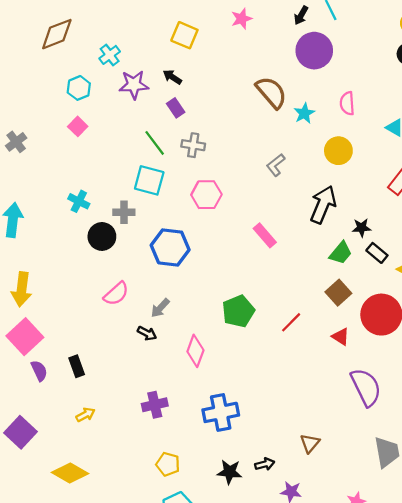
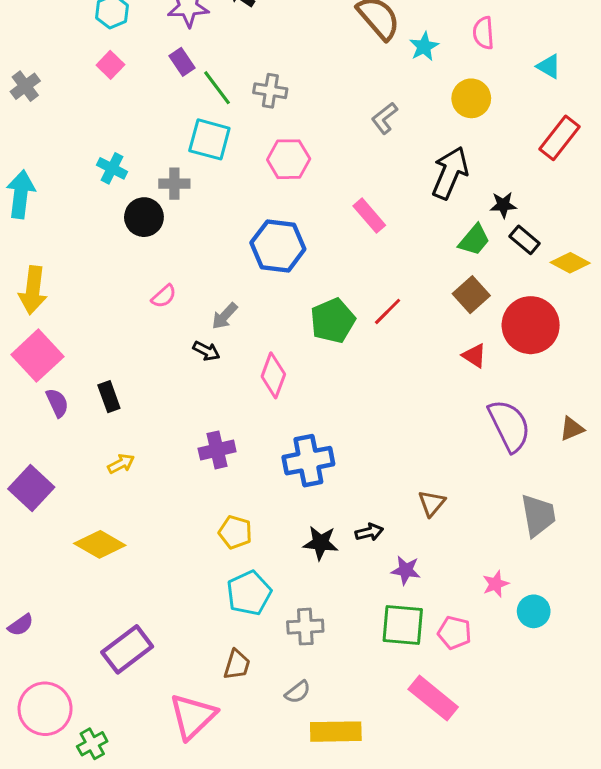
purple rectangle: (176, 108) -> (182, 62), moved
blue hexagon: (170, 247) -> (278, 246), moved
pink semicircle: (116, 294) -> (164, 296), size x0.7
red line: (291, 322) -> (388, 311), moved

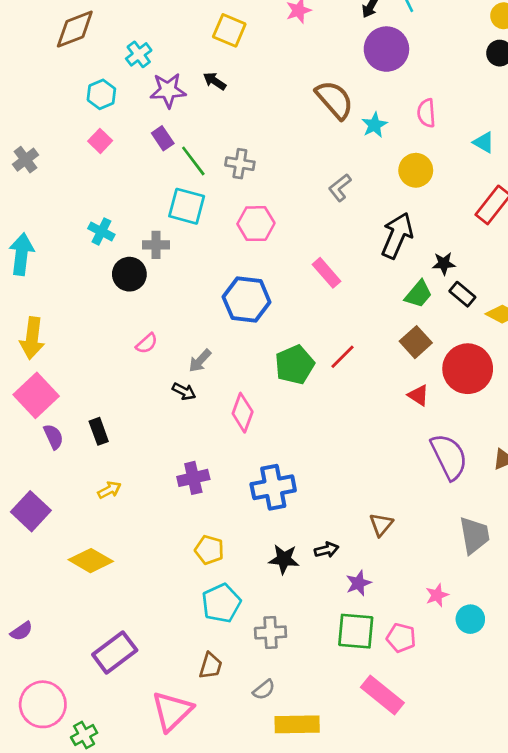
purple star: (406, 570) -> (358, 583), turned -30

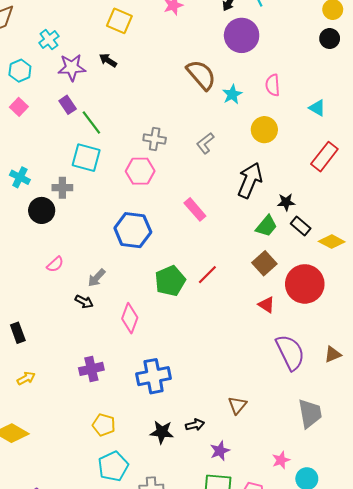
gray cross: (240, 164) -> (155, 139), moved

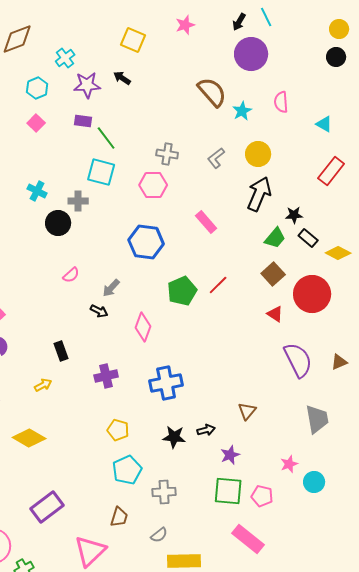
purple rectangle: (68, 105) -> (83, 121), turned -48
yellow circle: (264, 130) -> (258, 154), moved
black rectangle: (18, 333) -> (61, 351), moved

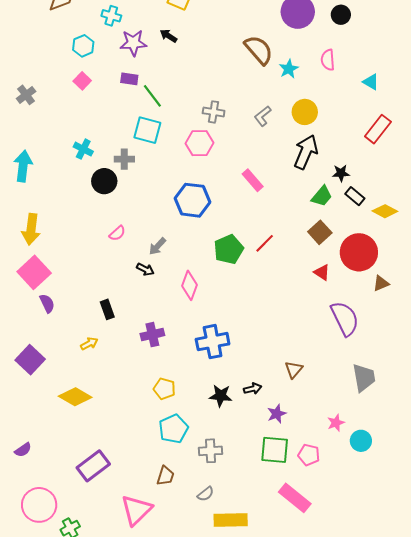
black circle: (336, 57) -> (341, 15), moved
cyan cross: (65, 58) -> (111, 16), turned -36
brown triangle: (339, 362) -> (381, 283), moved

